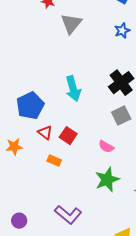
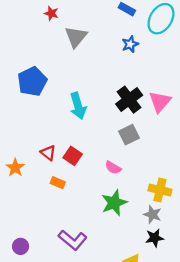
blue pentagon: (30, 106) -> (32, 81), moved
orange star: (14, 147) -> (15, 168), turned -30

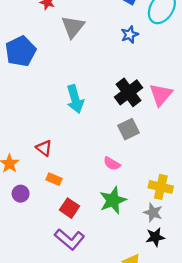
blue pentagon: (32, 81) -> (21, 51), moved
red square: (73, 156) -> (70, 208), moved
purple circle: (21, 246) -> (21, 194), moved

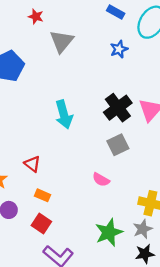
green star: (113, 200) -> (109, 232), moved
red square: (70, 208) -> (41, 223), moved
gray star: (153, 213) -> (143, 229), turned 30

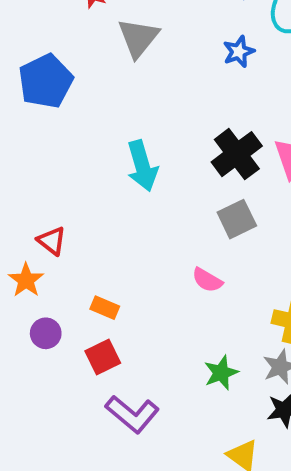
red triangle: (32, 164) -> (52, 241), moved
red square: (41, 223) -> (103, 357), turned 30
green star: (109, 232) -> (221, 373), size x0.7

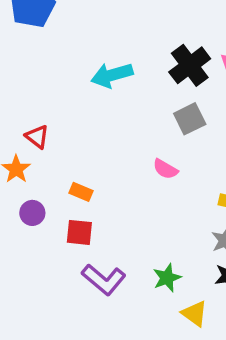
cyan arrow: (142, 166) -> (112, 75), turned 90
red square: (103, 357) -> (79, 232), turned 32
green star: (221, 373) -> (167, 278), moved

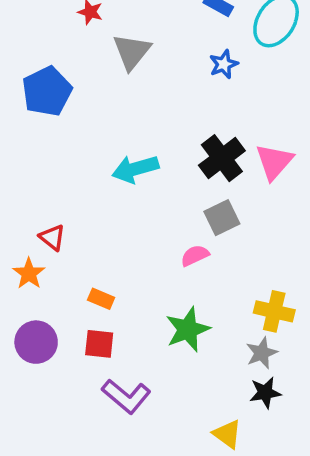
pink semicircle: (165, 169) -> (195, 255), moved, turned 125
purple circle: (32, 213) -> (36, 342), moved, size x1.5
green star: (167, 278) -> (188, 329), moved, size x1.4

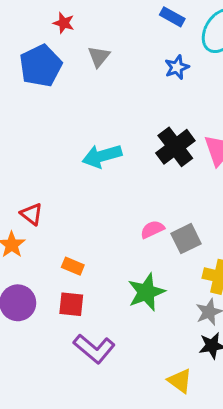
gray triangle: (132, 52) -> (99, 57), size x0.7
blue pentagon: (47, 91) -> (41, 66), moved
gray square: (222, 218) -> (186, 239), moved

